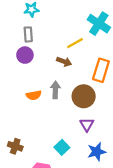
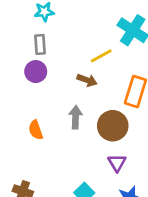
orange semicircle: (34, 95) -> (36, 130), moved, turned 80

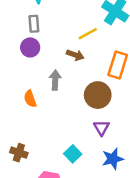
gray arrow: (76, 117) -> (55, 80), moved

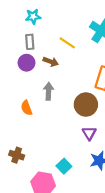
yellow line: (88, 34) -> (67, 43), moved, turned 63
brown arrow: (75, 55) -> (51, 62), moved
cyan square: (73, 154) -> (64, 166), moved

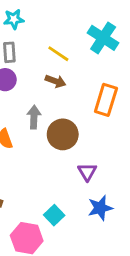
brown arrow: (51, 62) -> (55, 81), moved
brown circle: (86, 105) -> (63, 134), moved

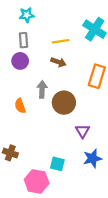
yellow line: (58, 54) -> (61, 41), turned -42
cyan square: (54, 215) -> (57, 164), turned -32

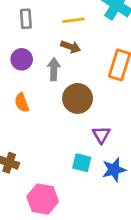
purple circle: (20, 61) -> (22, 59), moved
gray arrow: (42, 89) -> (54, 69), moved
cyan square: (57, 164) -> (82, 163), moved

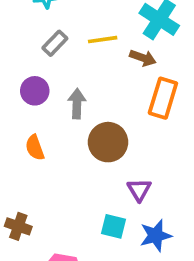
gray rectangle: (26, 19) -> (55, 43), moved, turned 48
brown arrow: (71, 47) -> (143, 58), moved

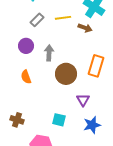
orange rectangle: (163, 98) -> (96, 66), moved
cyan square: (114, 226) -> (59, 120), moved

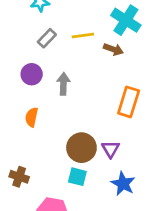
brown circle: (66, 74) -> (81, 148), moved
orange semicircle: (26, 77) -> (32, 117), turned 32
blue star: (92, 125) -> (123, 184), turned -30

